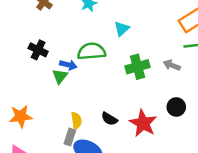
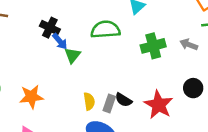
blue arrow: (68, 65) -> (60, 41), moved, turned 35
gray rectangle: (70, 137) -> (109, 103), moved

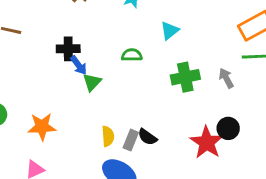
black cross: (50, 28) -> (68, 49), turned -30
green semicircle: (105, 30) -> (132, 55), size x0.6
gray arrow: (189, 45) -> (226, 78), turned 36
red star: (158, 105) -> (207, 142), moved

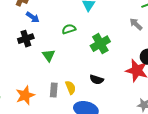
blue arrow: (79, 65) -> (33, 17), moved
green cross: (185, 77) -> (100, 44), moved
gray rectangle: (131, 140) -> (54, 90), moved

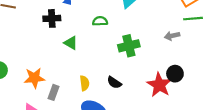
gray arrow: (136, 24) -> (172, 36), turned -72
green triangle: (49, 55) -> (71, 43), turned -40
gray rectangle: (54, 90) -> (54, 92), moved

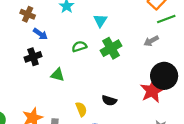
green cross: (129, 46) -> (111, 48), moved
black circle: (175, 74) -> (164, 76), size x1.6
red star: (159, 85) -> (152, 91), turned 30

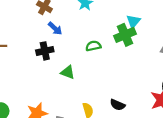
cyan triangle: (100, 20) -> (133, 21), moved
green cross: (111, 48) -> (125, 35), moved

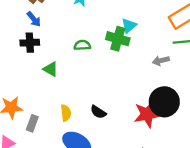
blue arrow: (55, 28) -> (34, 19), moved
green cross: (125, 35) -> (118, 39), turned 30

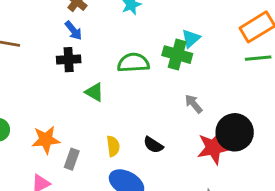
green semicircle: (82, 45) -> (133, 63), size x1.5
gray arrow: (161, 61) -> (194, 104), moved, turned 63

